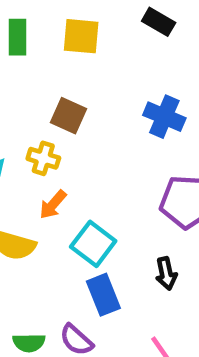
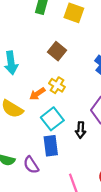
yellow cross: (43, 158) -> (57, 85), moved
black arrow: (166, 273) -> (81, 130), moved

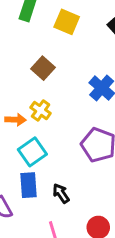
orange arrow: (37, 94) -> (15, 120), turned -147
black arrow: (81, 130) -> (61, 193), moved, turned 140

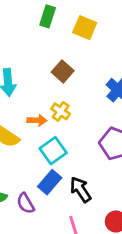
blue rectangle: (28, 185) -> (50, 182), turned 45
black arrow: (61, 193) -> (80, 190), size x1.4

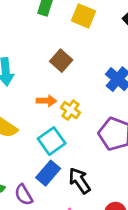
yellow cross: (61, 111) -> (70, 110), moved
orange arrow: (37, 120) -> (46, 101), moved

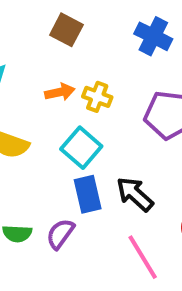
blue rectangle: (48, 173) -> (88, 194), turned -40
purple semicircle: (24, 195) -> (60, 234), turned 80

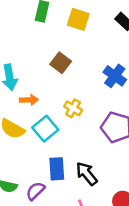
orange arrow: (60, 92) -> (29, 100), moved
cyan square: (81, 148) -> (45, 129), moved

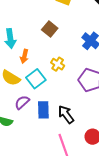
orange arrow: (29, 100) -> (24, 56), turned 104
purple semicircle: (35, 191) -> (22, 102), moved

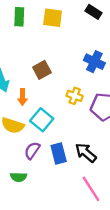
brown square: (50, 29) -> (42, 70), moved, turned 35
yellow cross: (58, 64) -> (75, 96), moved

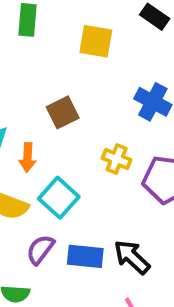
yellow square: (53, 18) -> (96, 41), moved
blue rectangle: (59, 153) -> (85, 256), turned -72

